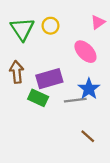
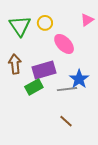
pink ellipse: (85, 52) -> (64, 44), moved
green rectangle: (38, 98) -> (34, 87), turned -54
brown line: (88, 136) -> (66, 121), moved

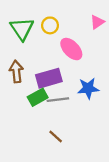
blue star: (79, 79) -> (88, 88), turned 30
gray line: (67, 89) -> (58, 100), moved
brown line: (66, 121) -> (56, 137), moved

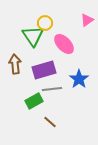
green triangle: (22, 29) -> (33, 36), moved
blue star: (88, 88) -> (79, 79), turned -30
green rectangle: (38, 97) -> (34, 101), moved

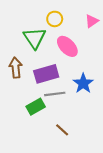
yellow circle: (45, 23) -> (55, 19), moved
brown line: (50, 122) -> (62, 130), moved

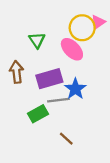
yellow circle: (55, 19) -> (82, 28), moved, size x1.5
green triangle: (35, 38) -> (37, 40), size x0.7
blue star: (83, 83) -> (75, 89), moved

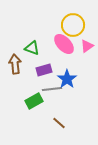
pink triangle: (98, 22) -> (87, 46), moved
green triangle: (37, 40) -> (32, 48), moved, turned -35
purple rectangle: (49, 79) -> (44, 70), size x0.7

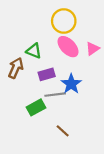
yellow circle: (73, 25) -> (64, 21), moved
brown arrow: (15, 64) -> (16, 68), turned 30

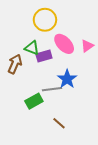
yellow circle: (64, 21) -> (45, 20), moved
purple rectangle: (47, 74) -> (44, 56), moved

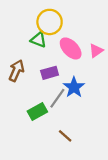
green triangle: (32, 48) -> (39, 40), moved
purple rectangle: (44, 56) -> (50, 73), moved
gray line: (52, 89) -> (57, 98), turned -48

